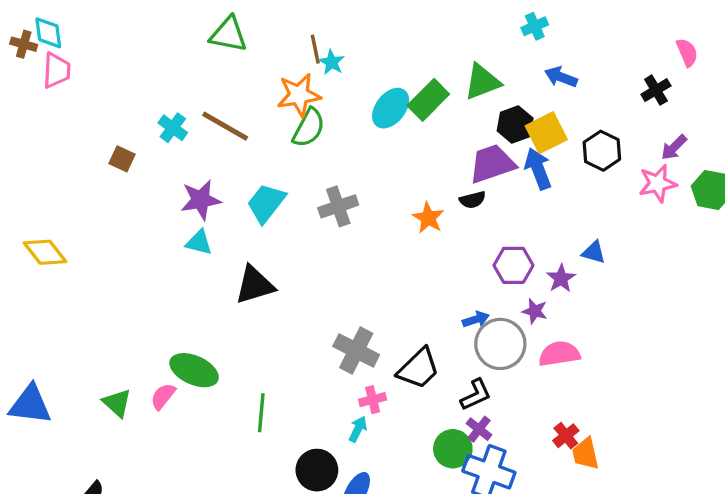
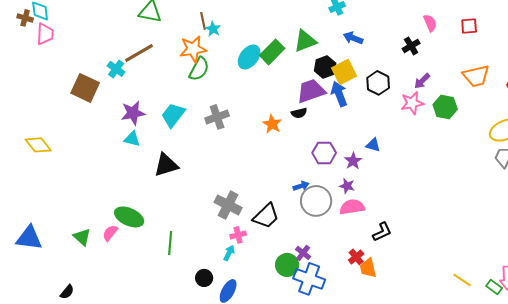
brown line: (225, 126) -> (139, 53), moved, turned -60
brown square: (122, 159) -> (85, 88), size x1.8
purple star: (535, 311) -> (347, 186), moved
black L-shape: (476, 395) -> (382, 232), moved
black circle: (317, 470) -> (204, 278), size x0.7

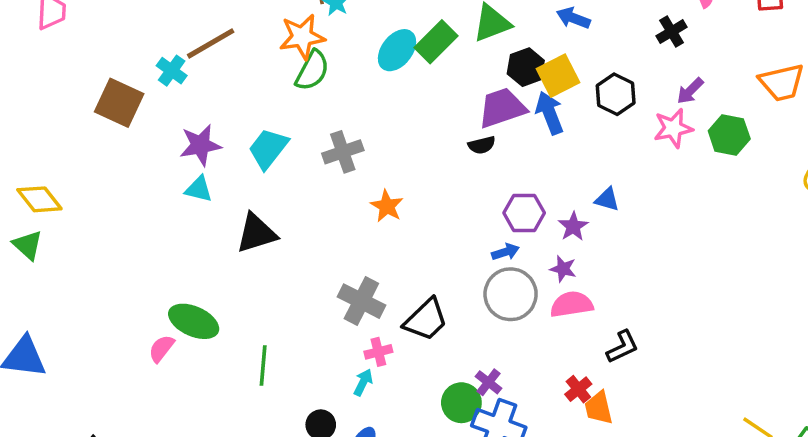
orange star: (272, 124) -> (387, 206), moved
blue arrow: (301, 186) -> (505, 252), moved
green triangle: (82, 237) -> (28, 245), moved

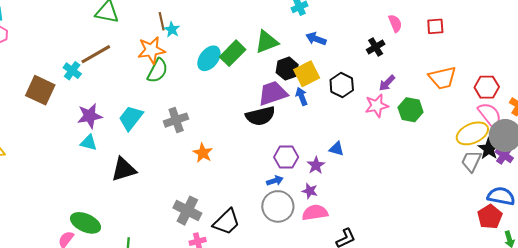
blue arrow: (550, 113) -> (302, 96), size x0.7
black semicircle: (482, 145) -> (260, 116), size x1.8

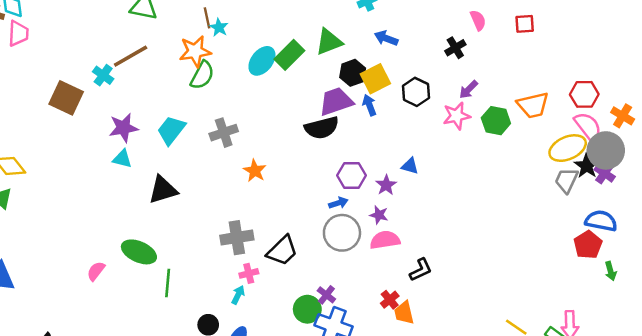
orange trapezoid: (442, 78) -> (533, 105), moved
gray cross: (187, 211) -> (237, 238), turned -36
green ellipse: (86, 223) -> (139, 252), moved

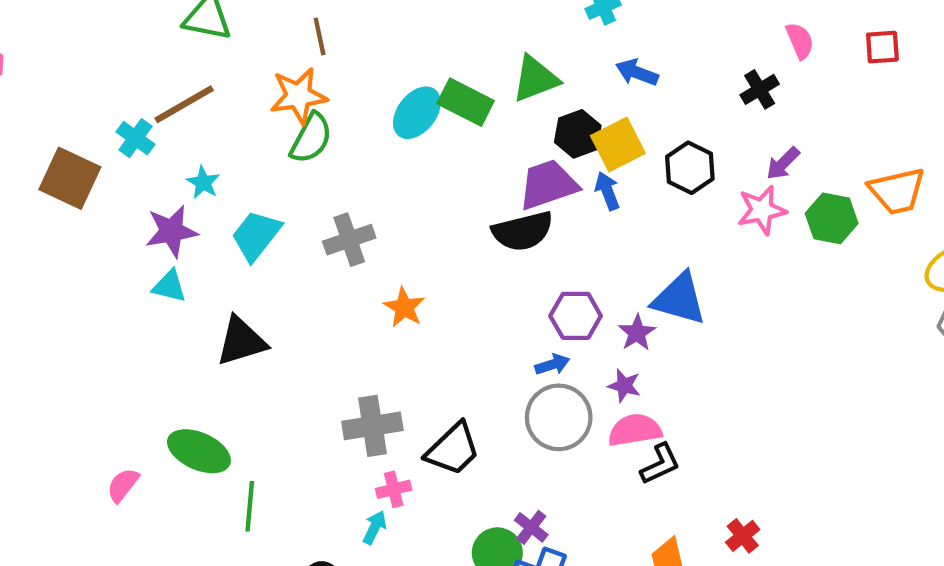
cyan star: (219, 27) -> (203, 183), moved
green rectangle: (289, 55) -> (466, 102), turned 72
blue triangle: (410, 166) -> (679, 299), size x1.8
black L-shape: (421, 270) -> (660, 464), moved
red cross: (390, 300) -> (743, 536), moved

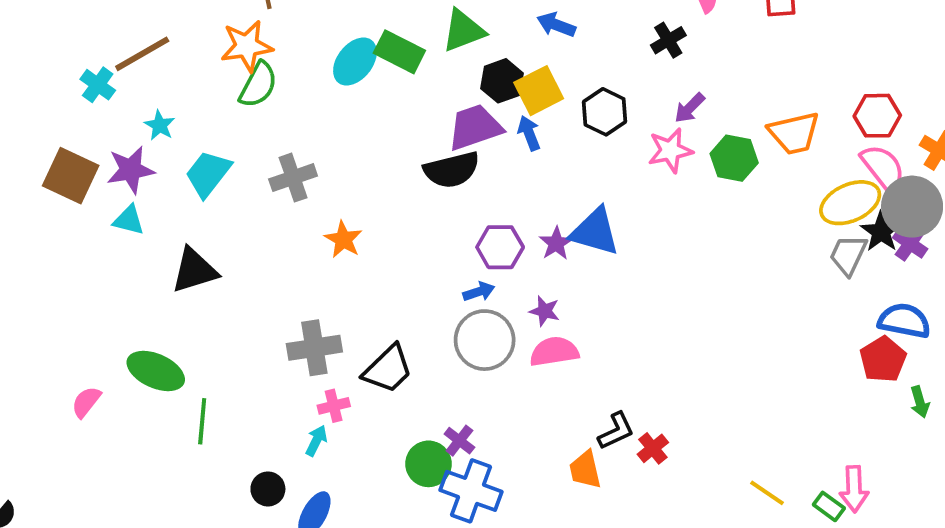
brown square: (70, 178) -> (71, 176), moved
purple star: (637, 333) -> (556, 243), moved
black L-shape: (660, 464) -> (616, 431), moved

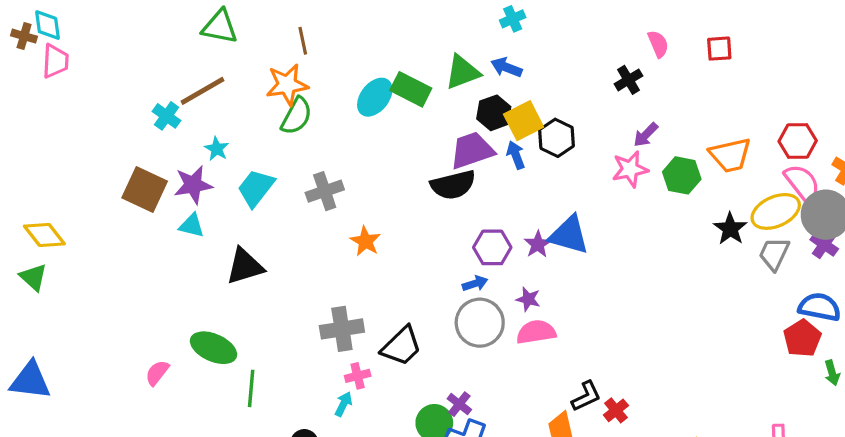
blue arrow: (556, 25) -> (506, 67), moved
black hexagon: (604, 112) -> (556, 138), moved
black star: (881, 232) -> (730, 229), moved

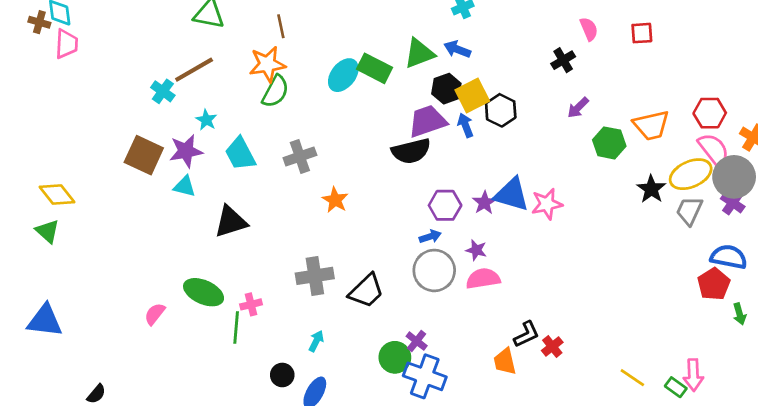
pink star: (630, 169) -> (547, 204), moved
cyan trapezoid: (256, 188) -> (240, 154), turned -66
pink cross: (358, 376) -> (251, 304), moved

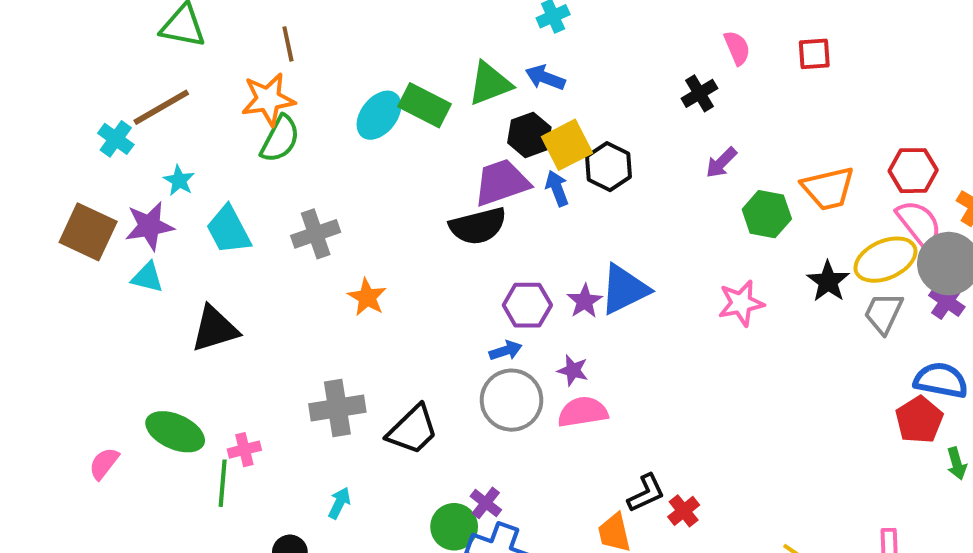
blue triangle: (512, 194) -> (624, 289), turned -42
pink star: (547, 204) -> (741, 303), moved

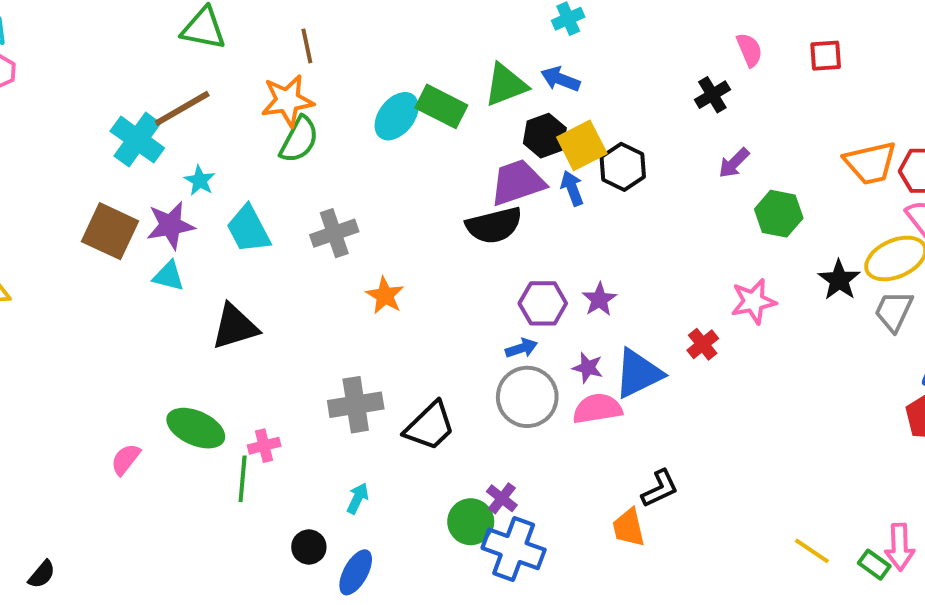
cyan cross: (116, 139) -> (137, 140), size x1.5
orange trapezoid: (828, 188) -> (870, 163), moved
blue triangle: (624, 289) -> (638, 374), moved
red cross: (684, 511) -> (703, 344), moved

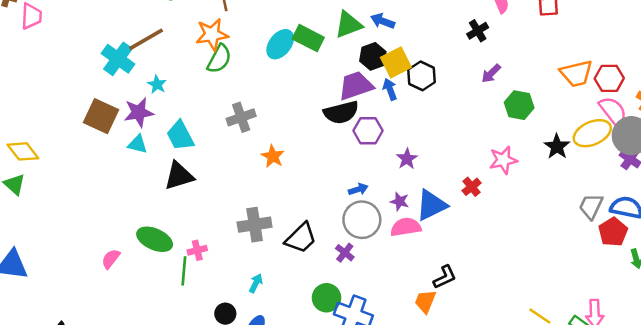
cyan trapezoid: (248, 229) -> (180, 136), moved
purple hexagon: (543, 303) -> (368, 131), moved
gray trapezoid: (894, 311) -> (591, 206), moved
purple cross: (502, 498) -> (345, 253), moved
orange trapezoid: (629, 528) -> (425, 301), turned 35

